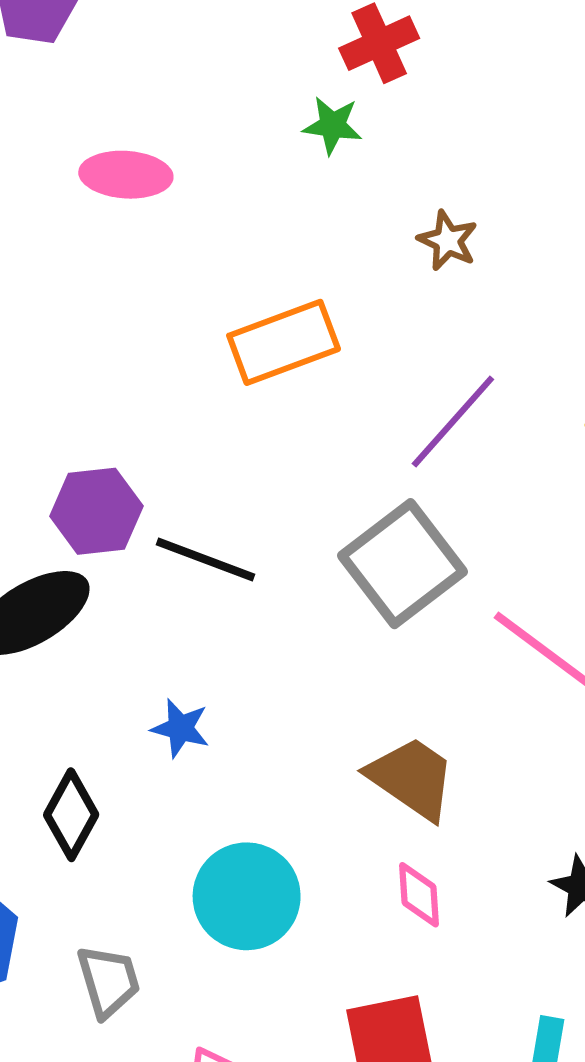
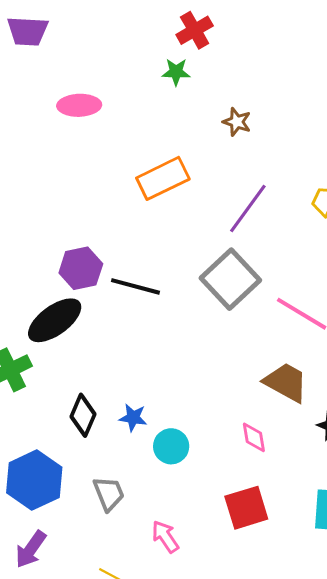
blue star: (180, 728) -> (133, 418), moved
brown trapezoid: (412, 778) -> (286, 382), moved
cyan circle: (247, 896) -> (171, 446), size x0.7

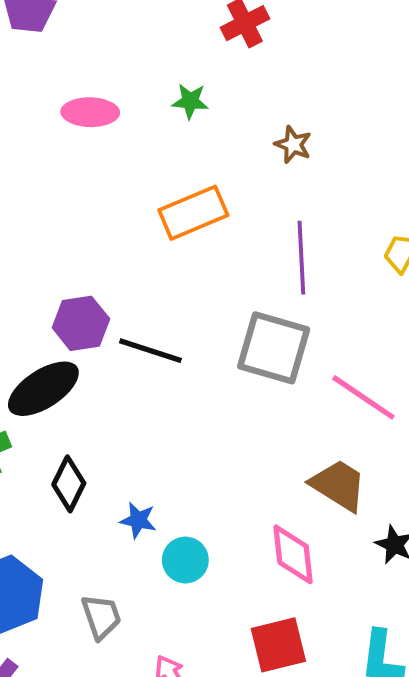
green star: (176, 72) -> (190, 101), moved
purple line: (248, 208) -> (301, 258), turned -42
gray square: (230, 279) -> (274, 348), turned -34
black diamond: (83, 415) -> (69, 484), moved
pink diamond: (254, 437) -> (293, 554), size x1.5

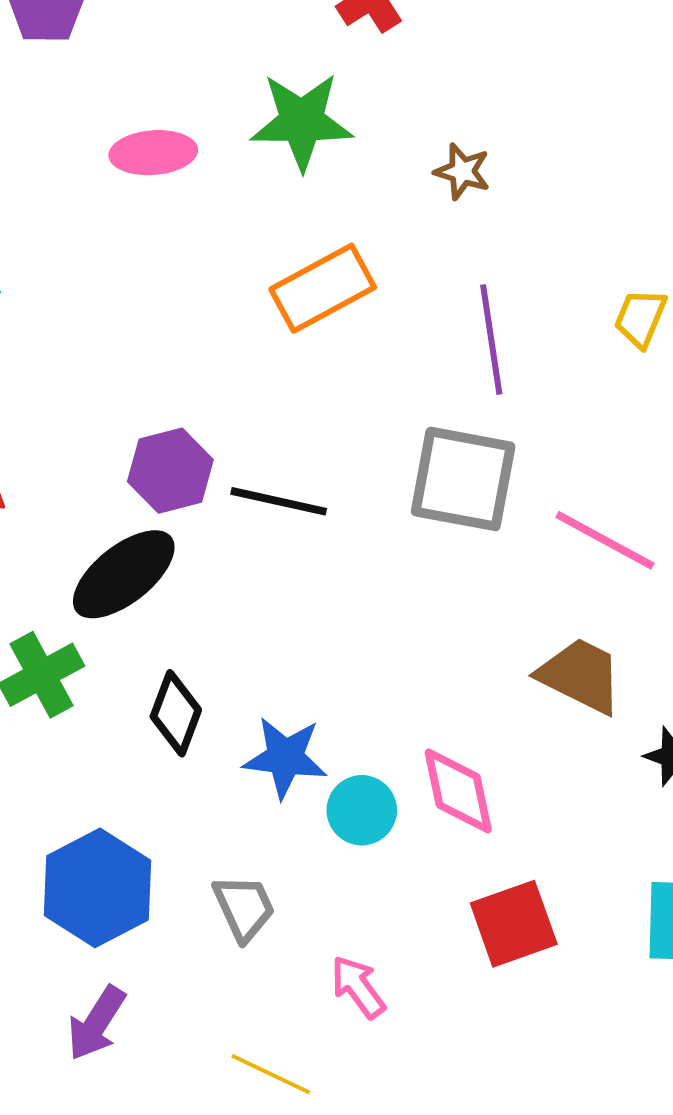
green star: (190, 101) -> (302, 121), size x1.8
blue star: (138, 520) -> (285, 757), size x1.5
pink diamond: (293, 554) -> (458, 791), moved

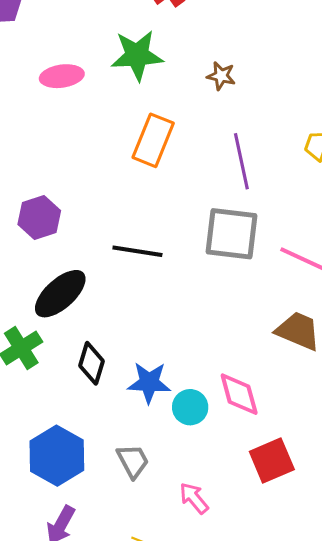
orange rectangle: (323, 288) -> (153, 140), turned -36
purple hexagon: (170, 471) -> (39, 217), moved

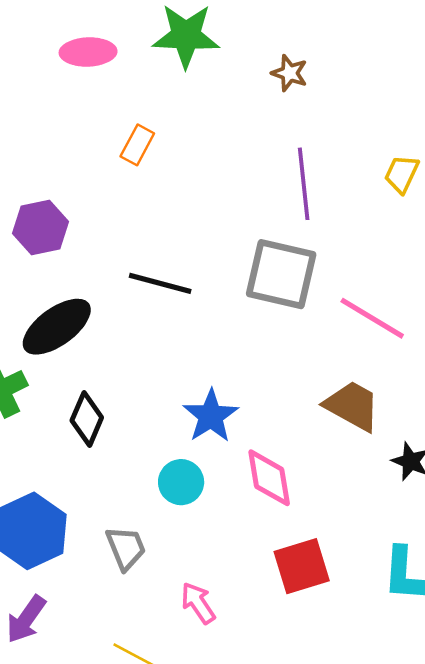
orange rectangle: (153, 140) -> (137, 145), moved, size x0.6
blue star: (149, 383) -> (211, 416), moved, turned 30
cyan circle: (190, 407) -> (181, 482), moved

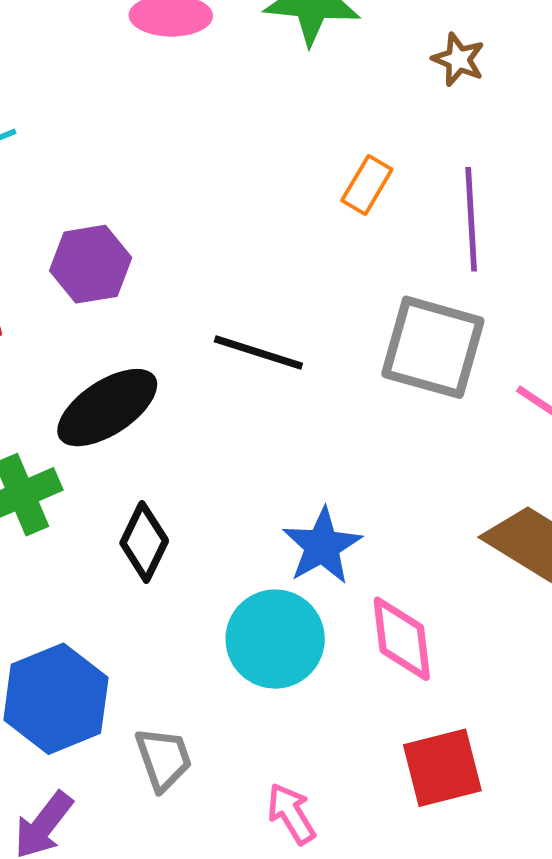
orange rectangle: (137, 145) -> (367, 185), moved
cyan circle: (181, 482) -> (275, 639), size x1.5
gray trapezoid: (126, 548) -> (164, 759), moved

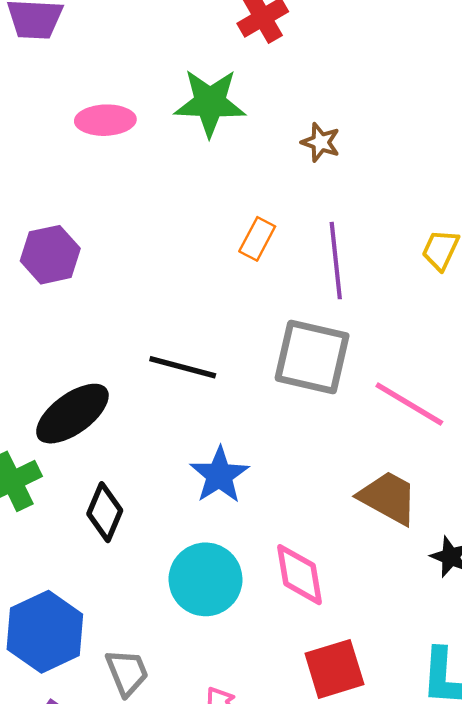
purple hexagon: (91, 264) -> (50, 255), moved
blue star: (322, 546) -> (219, 475), moved

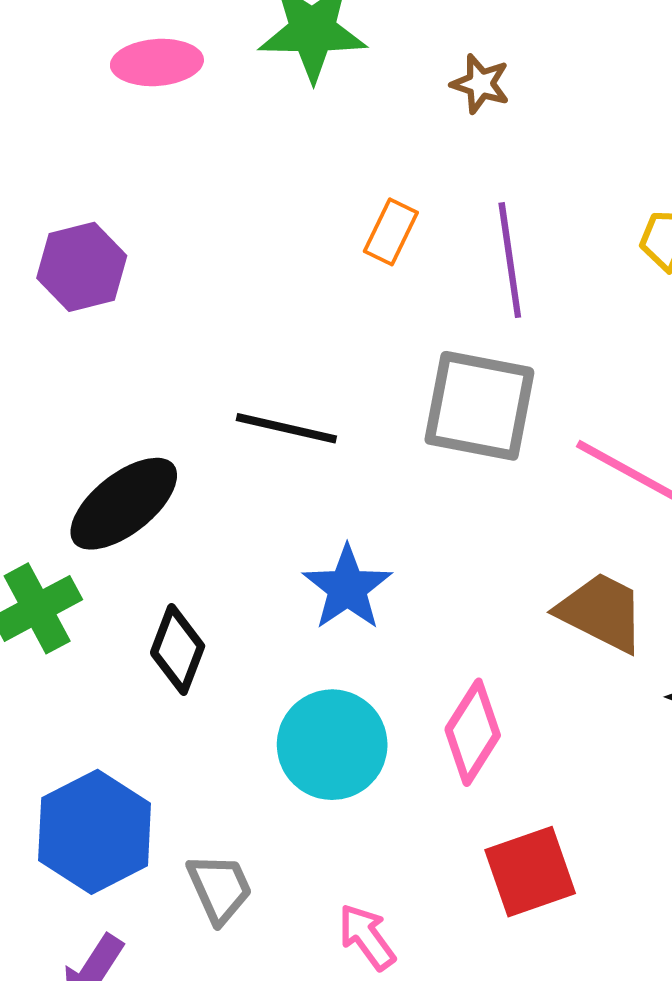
pink diamond: (300, 575) -> (473, 732), turned 44

